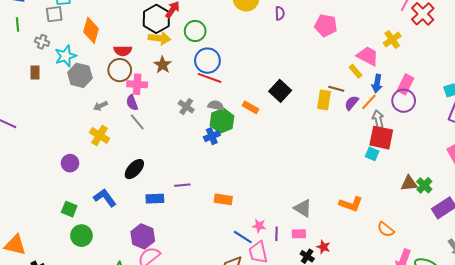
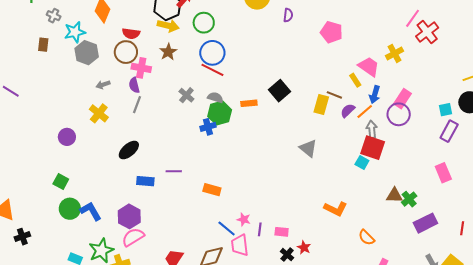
orange rectangle: (251, 107) -> (249, 103), turned -42
gray line: (137, 122) -> (137, 105), turned 54
blue L-shape: (105, 198) -> (91, 211), moved
gray triangle: (303, 208) -> (308, 148), moved

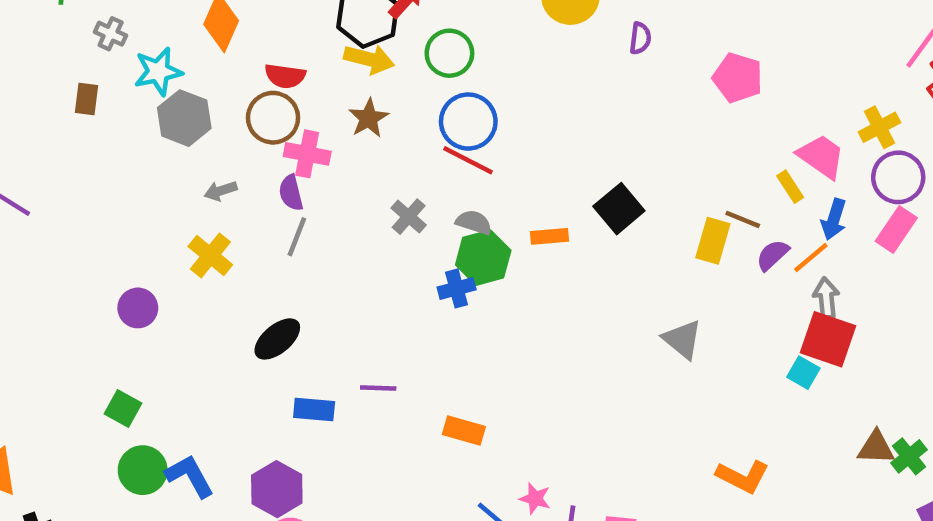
purple circle: (399, 114) -> (898, 177), moved

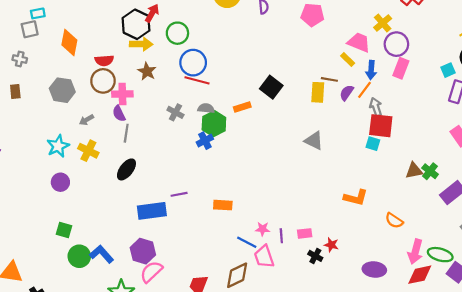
cyan star: (158, 72) -> (58, 146), moved
black ellipse: (277, 339) -> (126, 169), moved
blue rectangle: (314, 410) -> (152, 211), size x1.5

